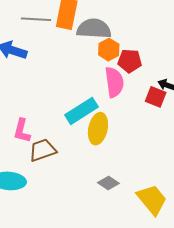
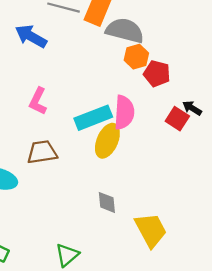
pink semicircle: (114, 82) -> (124, 112), moved
pink L-shape: (22, 131) -> (38, 101), moved
gray diamond: (108, 183) -> (107, 202), turned 40

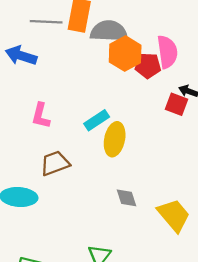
orange hexagon: (136, 57) -> (125, 54), size x1.4
pink semicircle: (124, 112) -> (167, 52), moved
cyan rectangle: (93, 118) -> (97, 120), size x0.7

